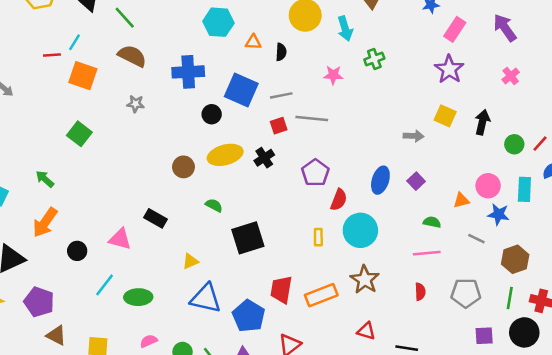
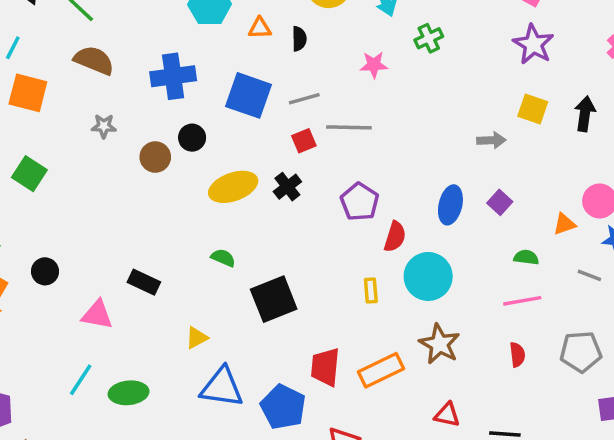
black circle: (212, 114) -> (192, 138), moved
brown circle: (183, 167) -> (155, 157), moved
black circle: (77, 251) -> (45, 271), moved

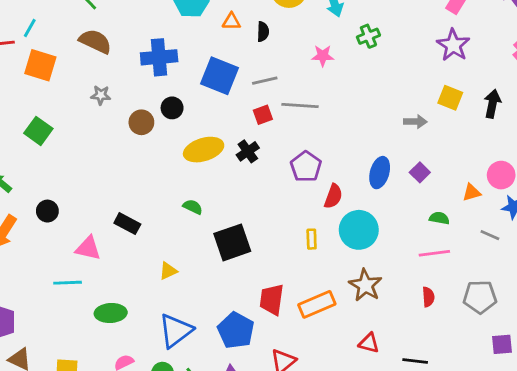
cyan line: (81, 380) -> (68, 283), moved, turned 52
blue triangle: (222, 387) -> (176, 331), moved, turned -48

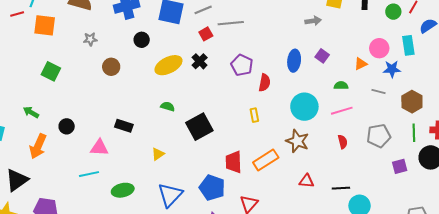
brown circle: (141, 122) -> (111, 67), moved
cyan circle: (359, 230) -> (304, 107), moved

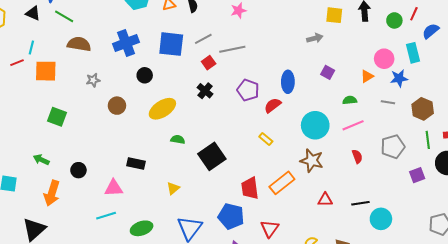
blue ellipse: (294, 61) -> (288, 82), moved
yellow ellipse: (168, 65) -> (162, 109), moved
red semicircle: (265, 83) -> (273, 105), turned -132
yellow rectangle: (254, 115) -> (266, 139), turned -32

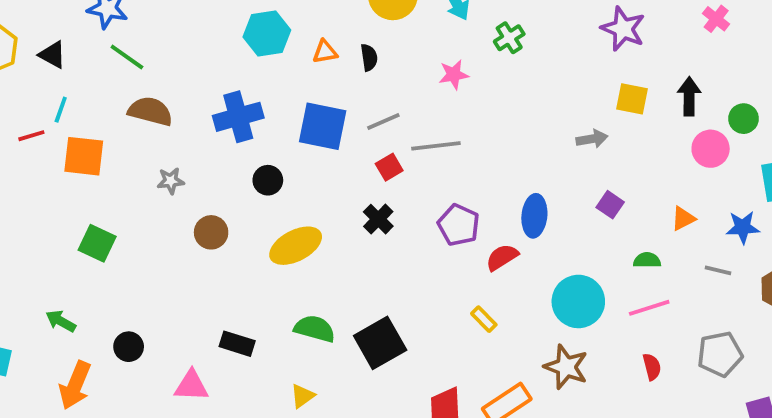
black triangle: (33, 13) -> (52, 55), moved
pink circle: (384, 59) -> (711, 149), moved
green semicircle: (178, 139) -> (315, 329), moved, size x1.5

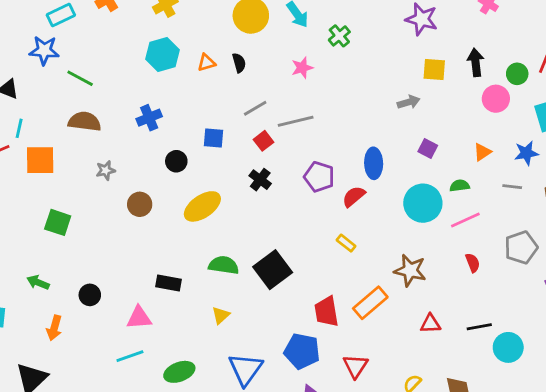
green line: (127, 57) -> (80, 78), moved
blue cross: (238, 117) -> (149, 118), size x0.7
blue square: (323, 126) -> (213, 138), moved, size x0.6
cyan circle: (578, 301) -> (423, 203), moved
orange arrow: (75, 385) -> (54, 328), size x0.7

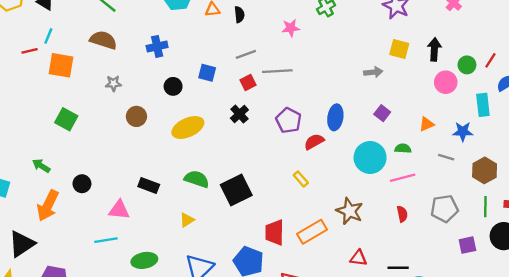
orange arrow: (54, 328) -> (48, 206), size x1.5

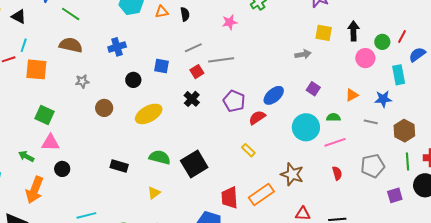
blue ellipse: (335, 117) -> (274, 95), turned 45
pink triangle: (119, 210) -> (50, 143), moved

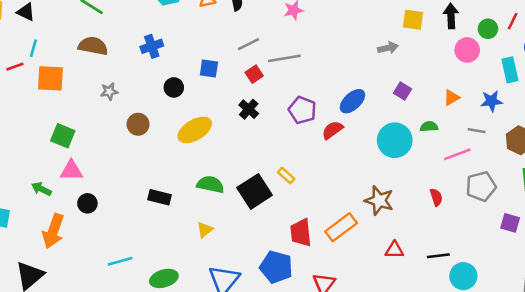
pink line: (335, 142) -> (457, 154), moved
yellow rectangle: (248, 150) -> (286, 176), moved
purple square: (395, 195) -> (510, 223), turned 35

